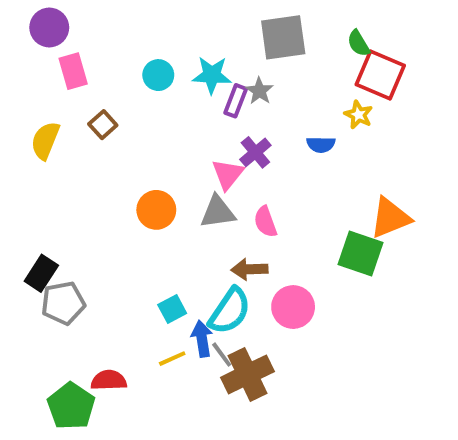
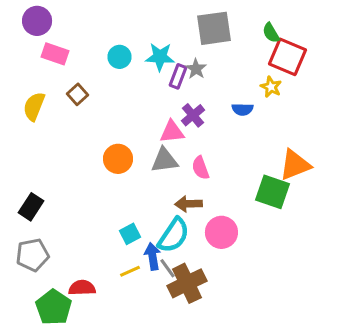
pink rectangle: (73, 71) -> (55, 54), turned -55
pink triangle: (228, 174) -> (172, 132), turned 45
gray pentagon: (63, 303) -> (33, 255), moved

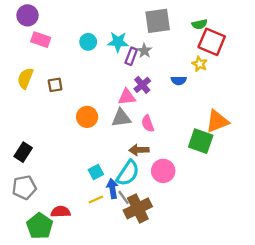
green semicircle: (271, 33) -> (200, 24), turned -72
brown square: (78, 94) -> (55, 85), moved, turned 32

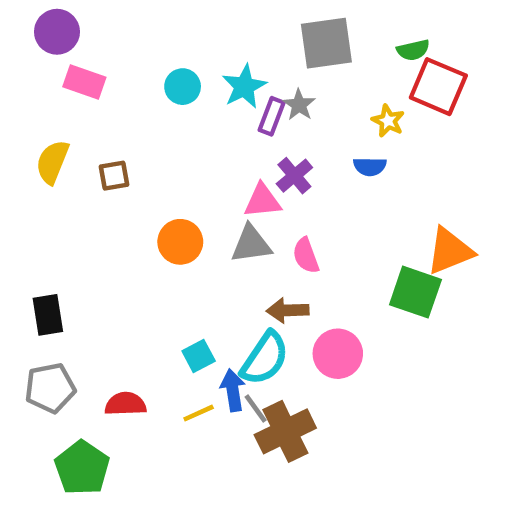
cyan star: (118, 42) -> (244, 87), turned -30
yellow star: (200, 64) -> (388, 121), moved
black rectangle: (23, 152) -> (48, 315), turned -42
red semicircle: (61, 212) -> (125, 404), moved

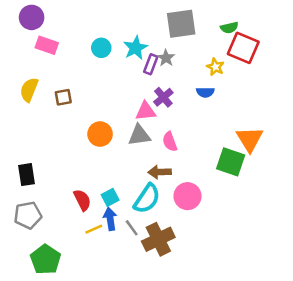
orange triangle: (450, 251) -> (250, 139), turned -40
blue arrow: (233, 390) -> (110, 219), moved
red semicircle: (125, 404) -> (82, 200), moved, turned 65
gray line: (256, 409) -> (132, 228), moved
yellow line: (199, 413) -> (94, 229), moved

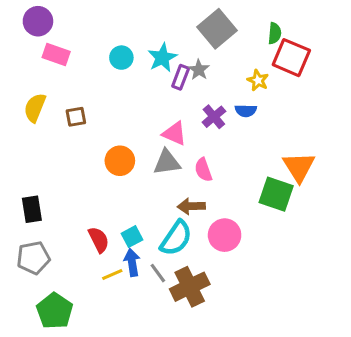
gray square: (181, 24) -> (217, 29), turned -32
green semicircle: (229, 28) -> (275, 33), turned -72
purple cross: (163, 97) -> (214, 117), moved
pink triangle: (146, 111) -> (174, 133), turned 30

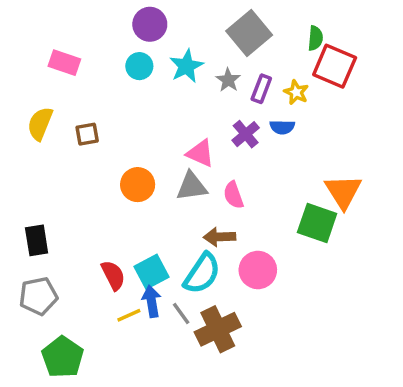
purple circle: (38, 21) -> (150, 24), moved
purple rectangle: (181, 77) -> (261, 89), moved
cyan square: (132, 237) -> (152, 272), size x1.4

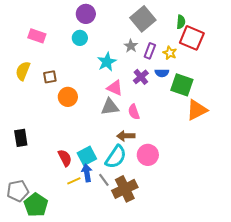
cyan star: (186, 66) -> (107, 62), moved
orange circle: (138, 185) -> (68, 97), moved
orange triangle: (343, 192) -> (197, 110), turned 35
green square: (317, 223) -> (182, 85), moved
gray pentagon: (38, 296) -> (18, 191), moved

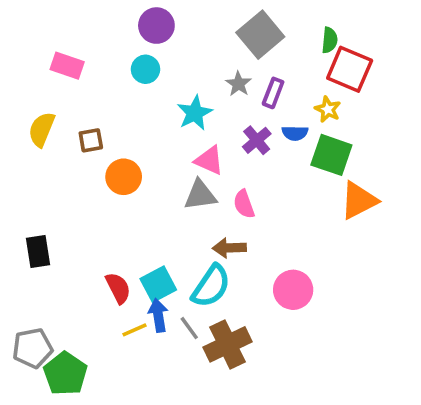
yellow star: (170, 53) -> (328, 109), moved
pink circle: (148, 155) -> (293, 290), moved

